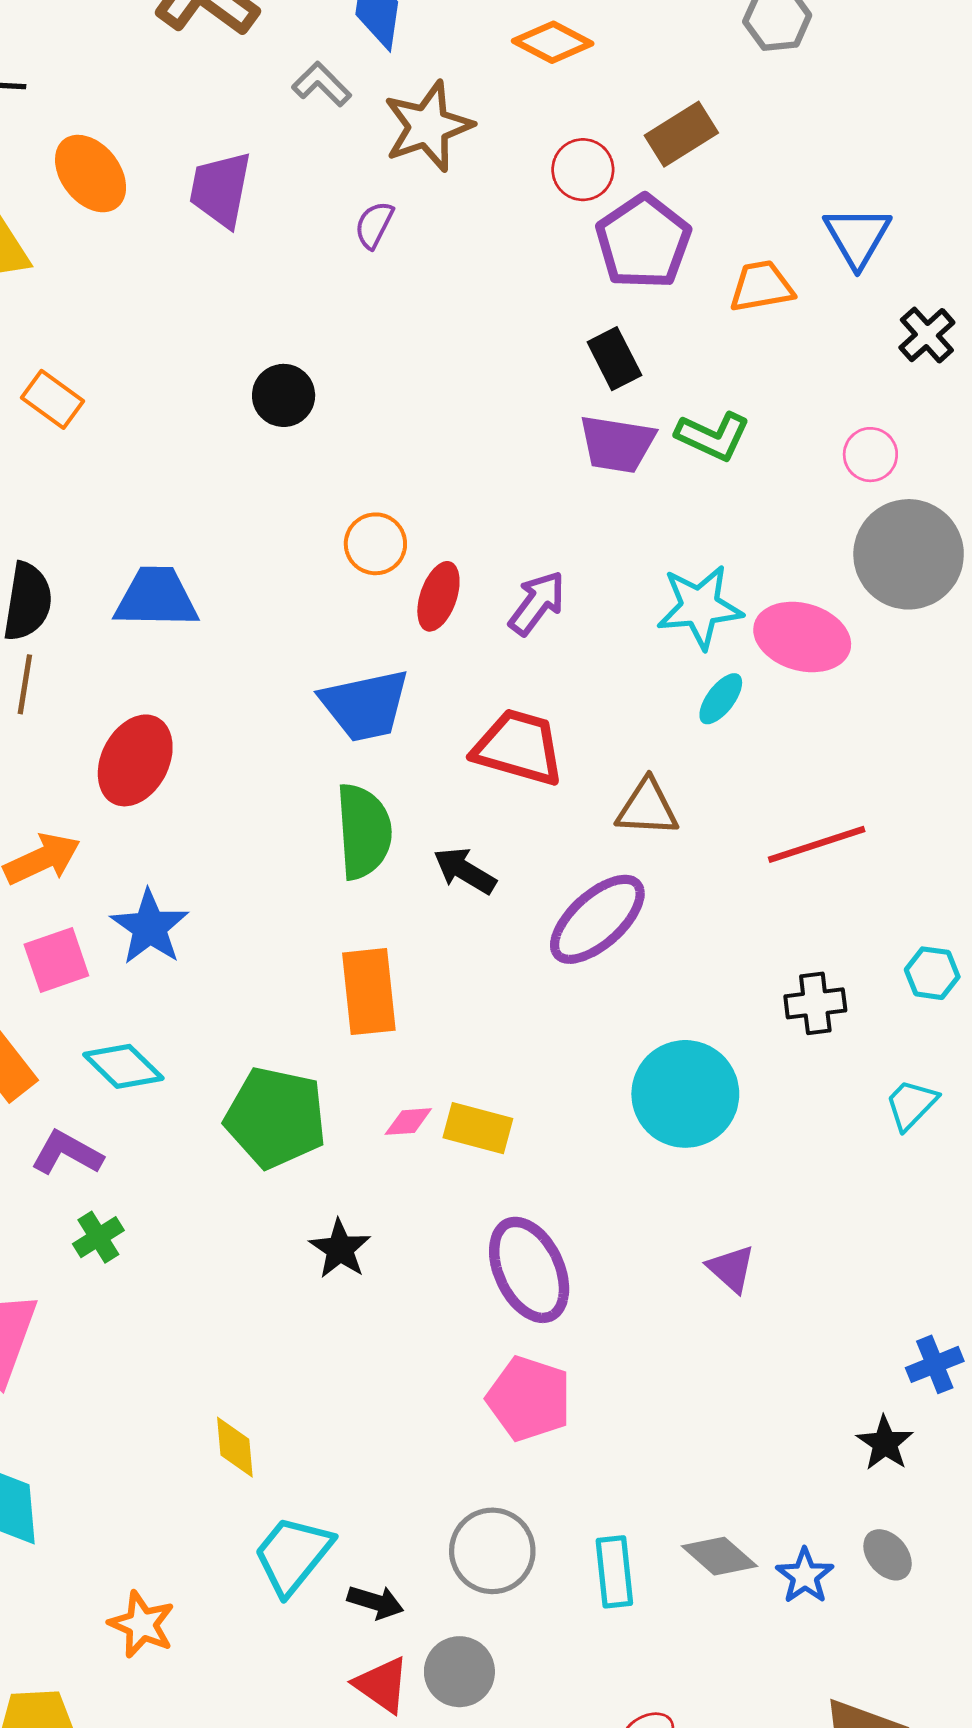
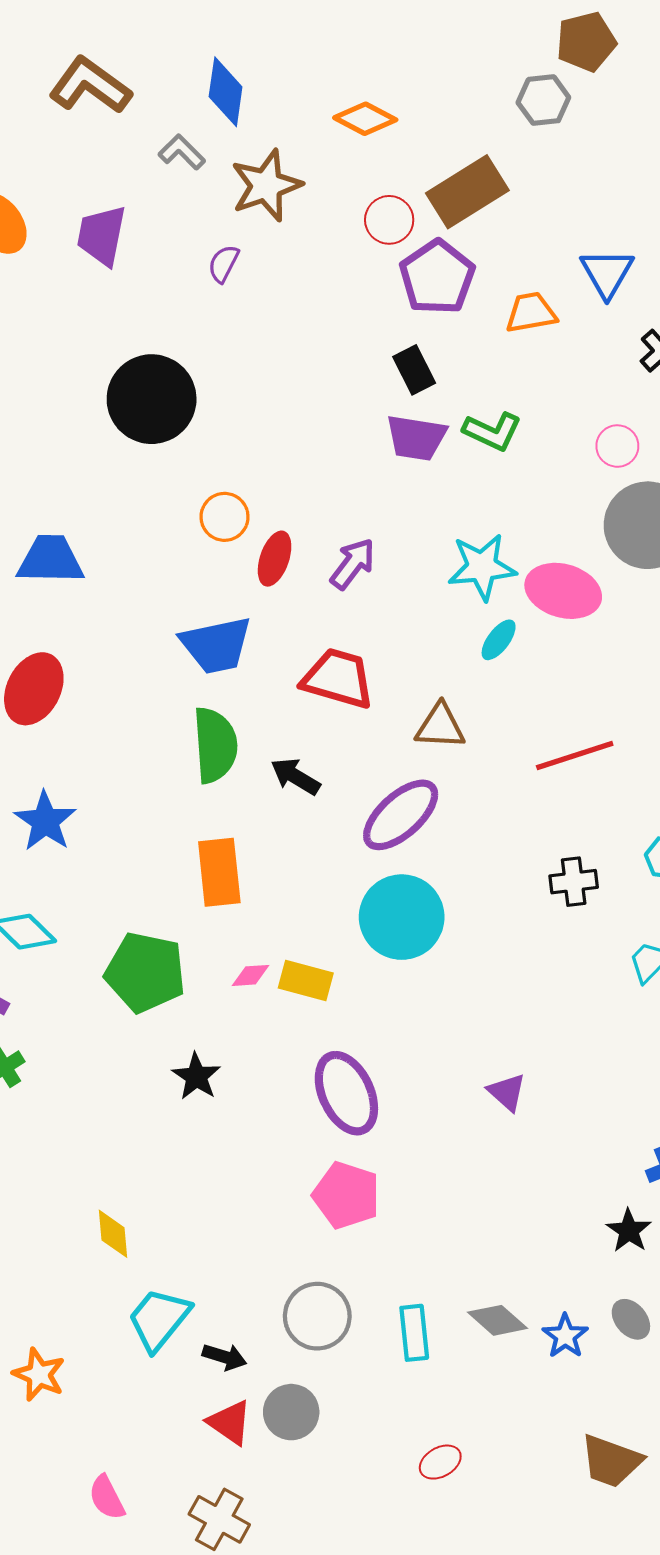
brown rectangle: (681, 134) -> (467, 192), size x1.4
black circle: (284, 395) -> (152, 399), size x1.8
cyan circle: (685, 1094) -> (402, 917), moved

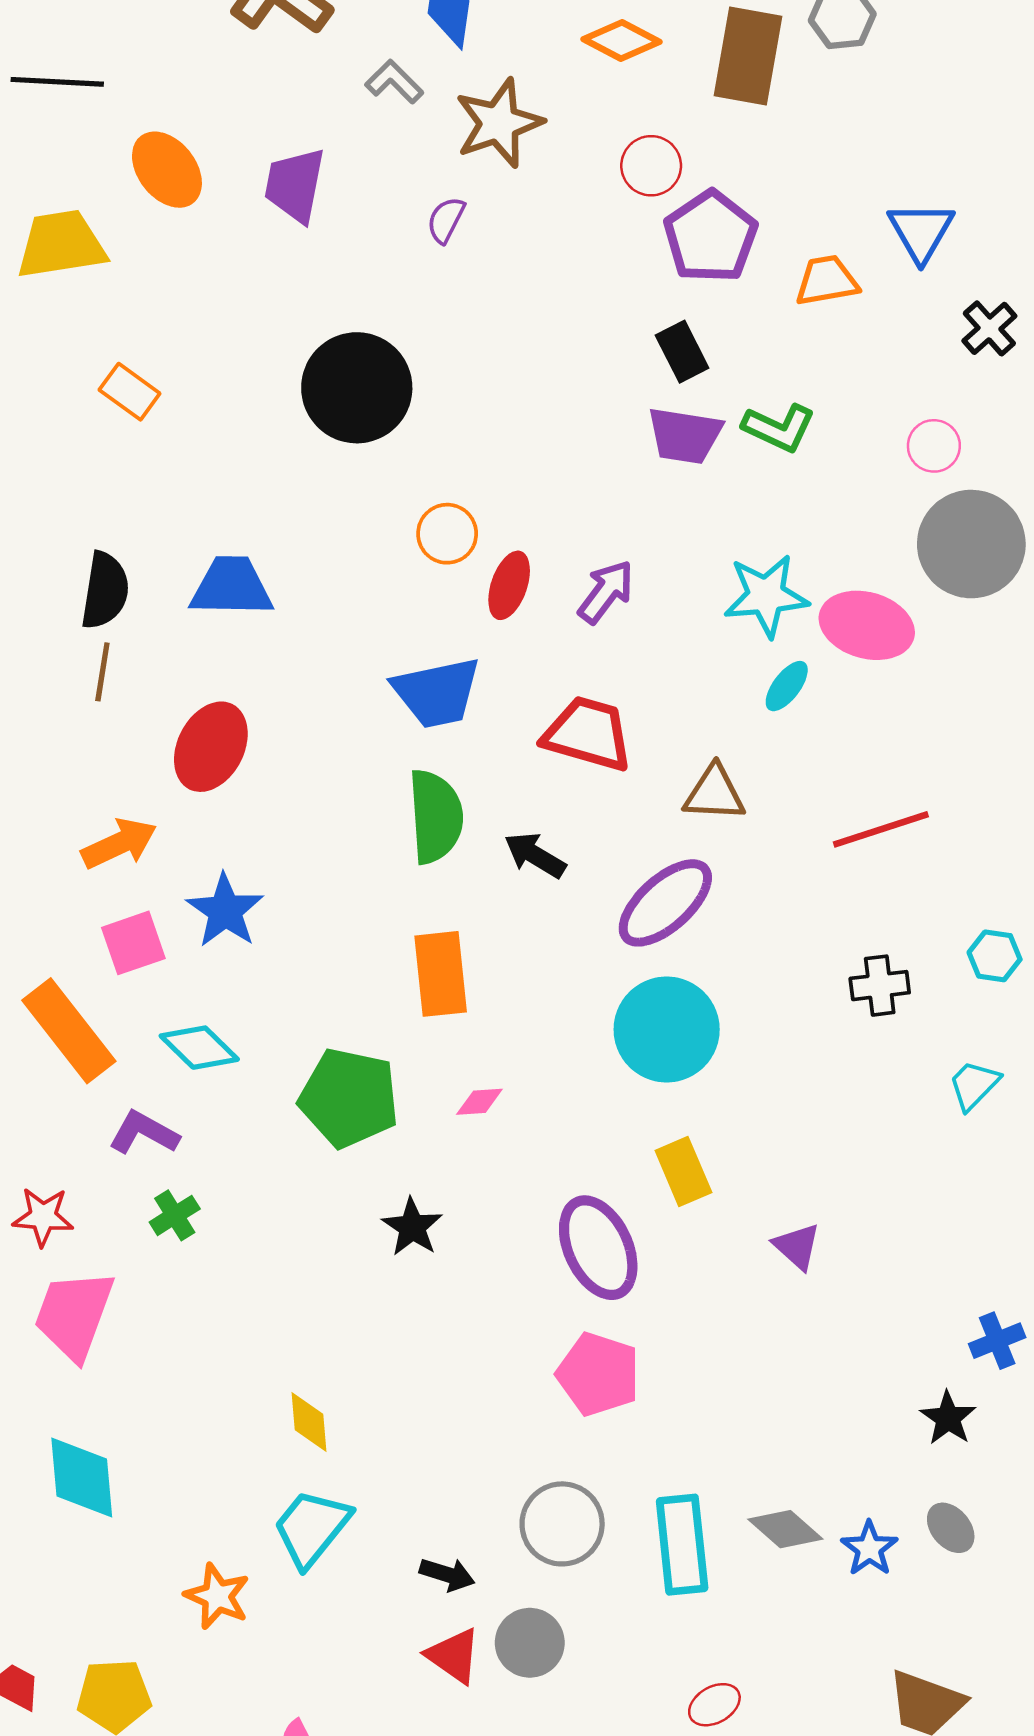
brown rectangle: (467, 192) -> (748, 56), moved, turned -48
yellow rectangle: (306, 981) -> (683, 1171), moved, turned 52
cyan trapezoid: (159, 1319) -> (312, 1528), moved
cyan rectangle: (414, 1333) -> (682, 1545), size x1.4

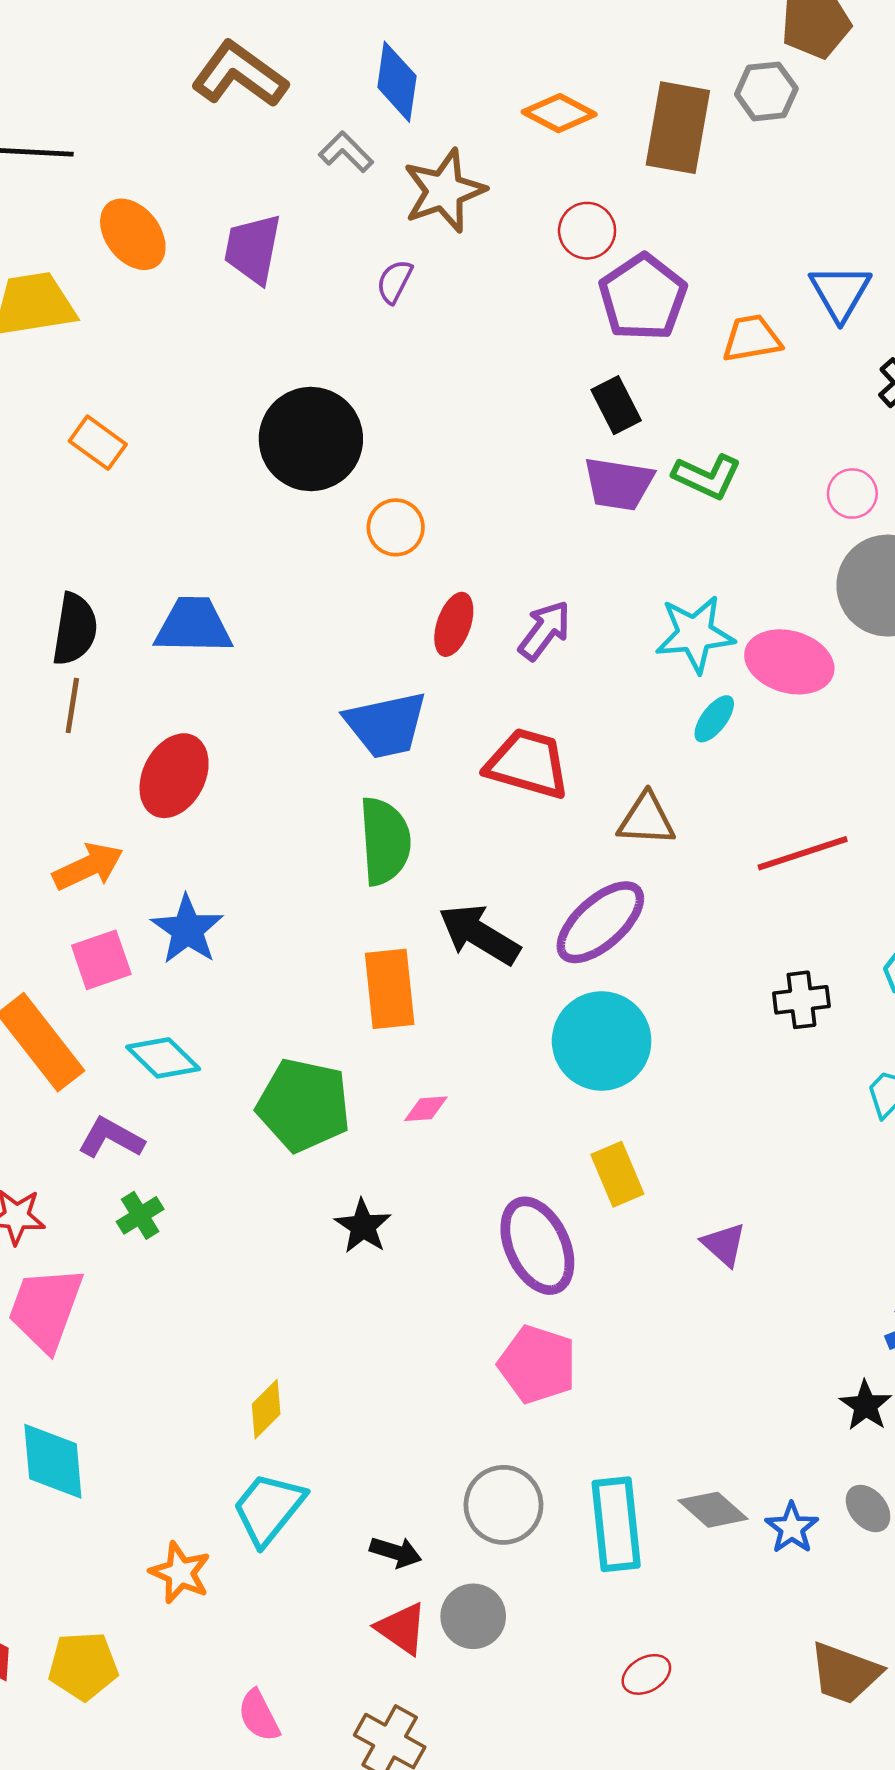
orange circle: (447, 534) -> (396, 527), moved
black arrow: (535, 855) -> (479, 934), moved, size x1.4
yellow diamond: (309, 1422) -> (266, 1409), turned 50

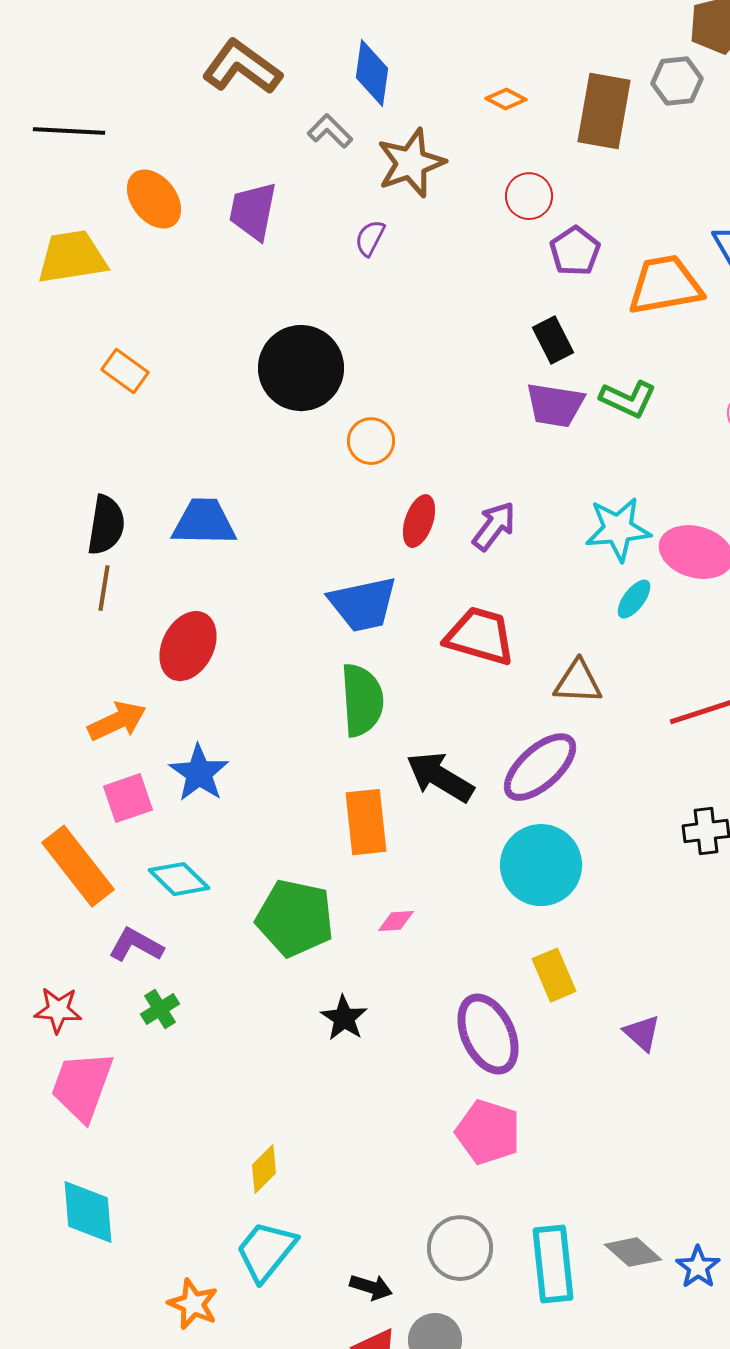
orange diamond: (559, 113) -> (506, 99), size x0.7
purple pentagon: (643, 297) -> (575, 251), size x0.7
orange trapezoid: (752, 338) -> (665, 285), size x1.5

